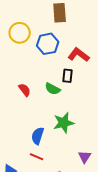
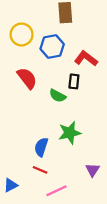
red semicircle: (25, 90) -> (27, 78), moved, size x1.5

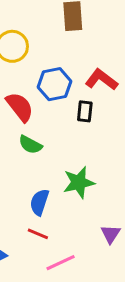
blue hexagon: (52, 47) -> (55, 84), moved
green semicircle: (58, 96) -> (30, 145), moved

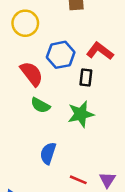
green star: (79, 183) -> (81, 114), moved
red line: (38, 234) -> (78, 180), moved

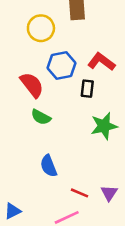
yellow circle: (25, 23) -> (41, 28), moved
green star: (81, 114) -> (104, 126), moved
blue semicircle: (48, 153) -> (49, 166), turned -40

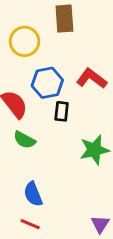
black rectangle: (87, 89) -> (62, 111), moved
red line: (80, 193) -> (30, 224), moved

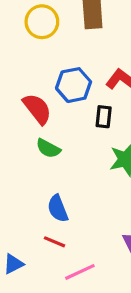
yellow circle: (24, 41) -> (42, 22), moved
black rectangle: (62, 111) -> (104, 117), moved

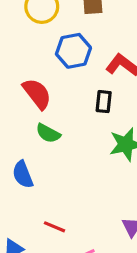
blue hexagon: (74, 85) -> (73, 51), moved
blue semicircle: (58, 209) -> (23, 175), moved

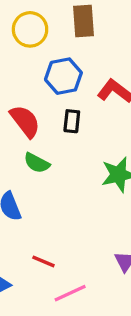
black rectangle: (104, 102) -> (72, 121), moved

